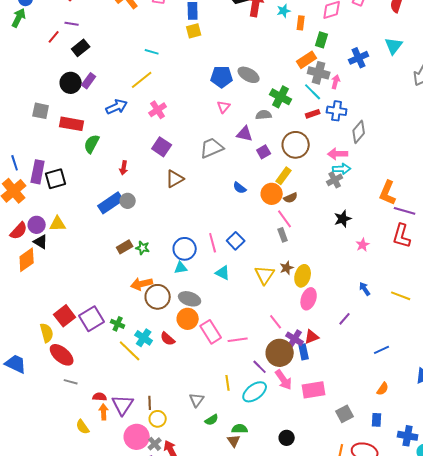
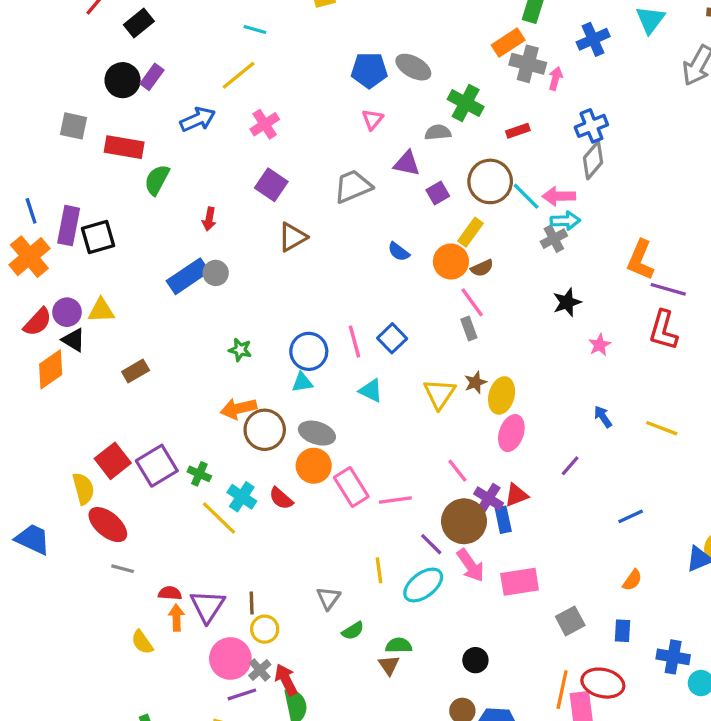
cyan line: (313, 92) -> (526, 196), moved
blue cross: (337, 111) -> (591, 126), moved, turned -30
brown rectangle: (125, 247) -> (136, 371), moved

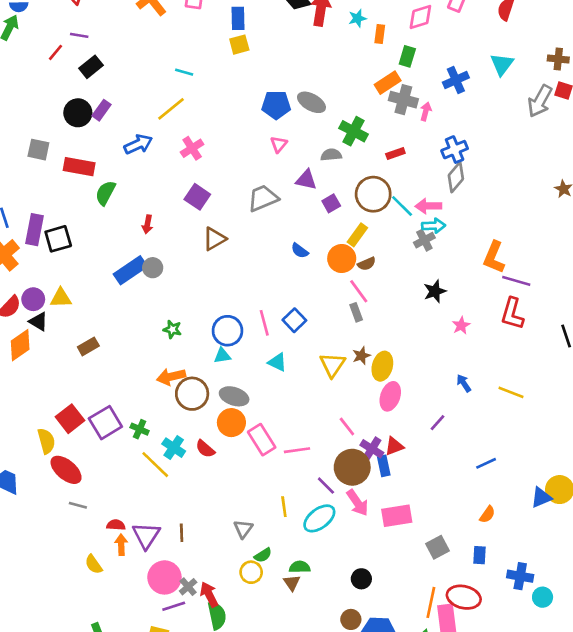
yellow circle: (265, 629) -> (251, 572), moved

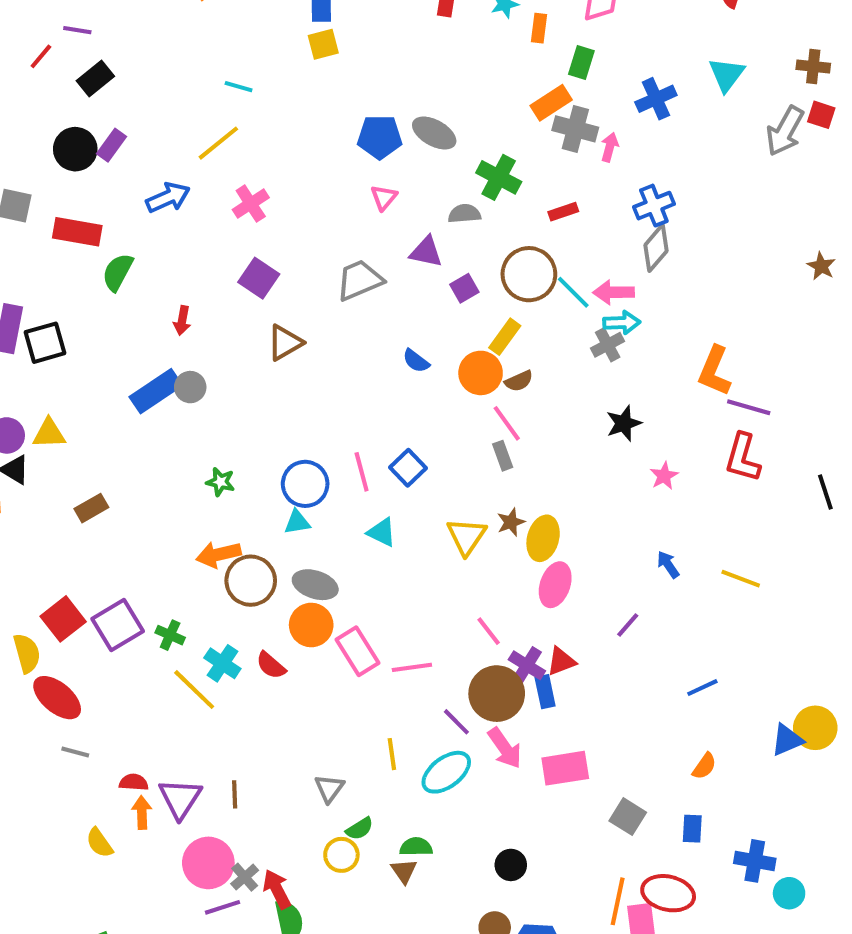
gray square: (438, 547) -> (628, 817), turned -30

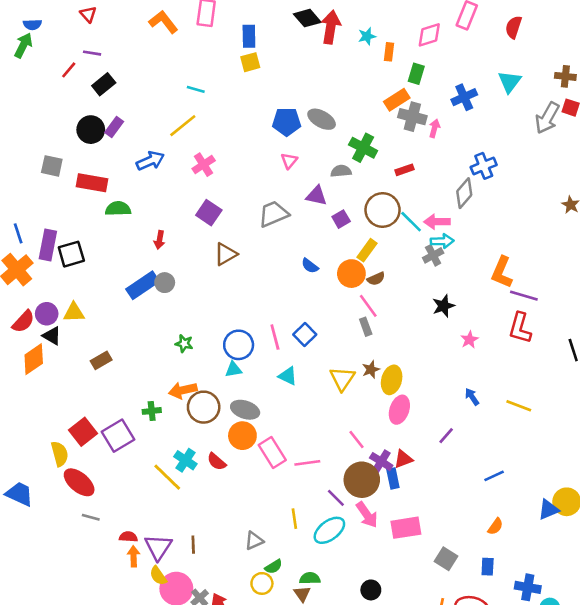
blue cross: (654, 206) -> (484, 166), moved
green semicircle: (118, 272) -> (118, 209), turned 60
green cross: (170, 635) -> (152, 411), moved, turned -30
gray triangle: (329, 788) -> (254, 541), turned 30
yellow semicircle: (99, 843) -> (158, 576), moved

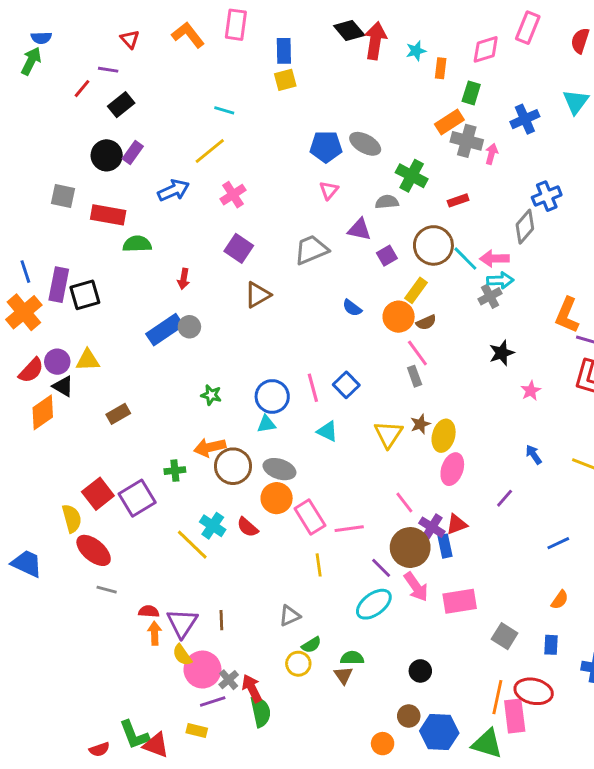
red triangle: (88, 14) -> (130, 39), moved
yellow line: (294, 519) -> (319, 565), moved

